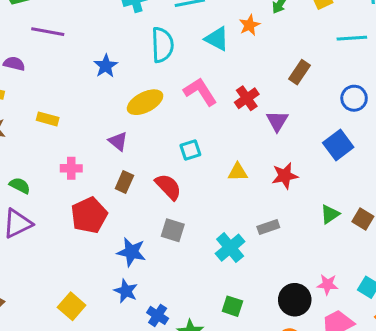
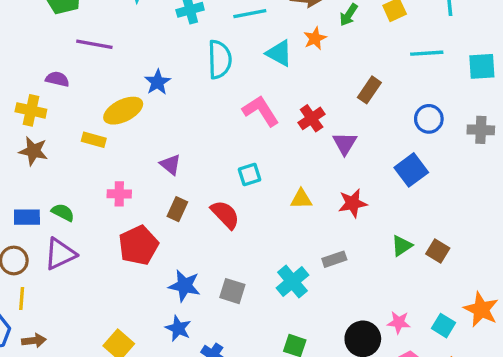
yellow ellipse: (145, 102) -> (123, 111), moved
gray square: (173, 230) -> (232, 291), moved

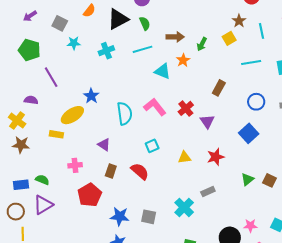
purple line: (94, 44) -> (51, 77), turned 55
cyan semicircle: (220, 59) -> (124, 114), moved
yellow cross: (31, 110) -> (17, 120), turned 30

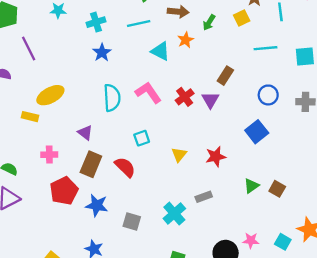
blue star: (91, 96) -> (102, 53), moved
purple triangle: (207, 121) -> (210, 100), moved
yellow triangle: (184, 157) -> (179, 155), turned -48
brown rectangle: (111, 171) -> (91, 164), size x1.5
blue star: (120, 216) -> (97, 205), moved

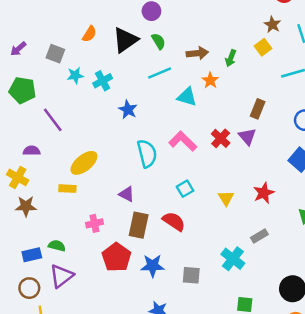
cyan cross: (96, 22) -> (103, 81), moved

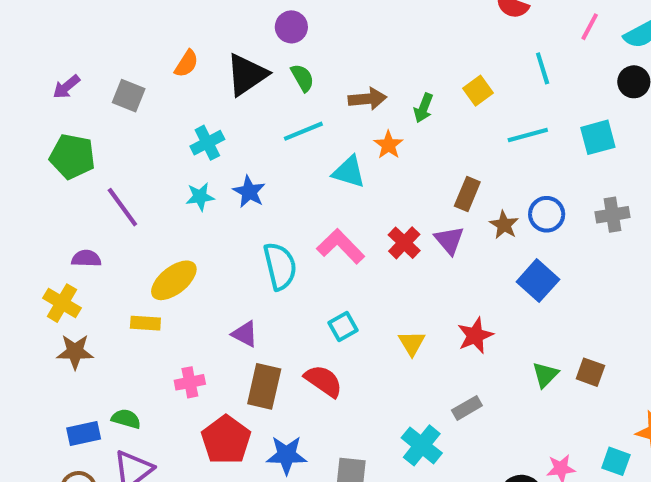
brown star: (272, 25) -> (504, 225), moved
cyan star: (75, 75) -> (200, 197), moved

